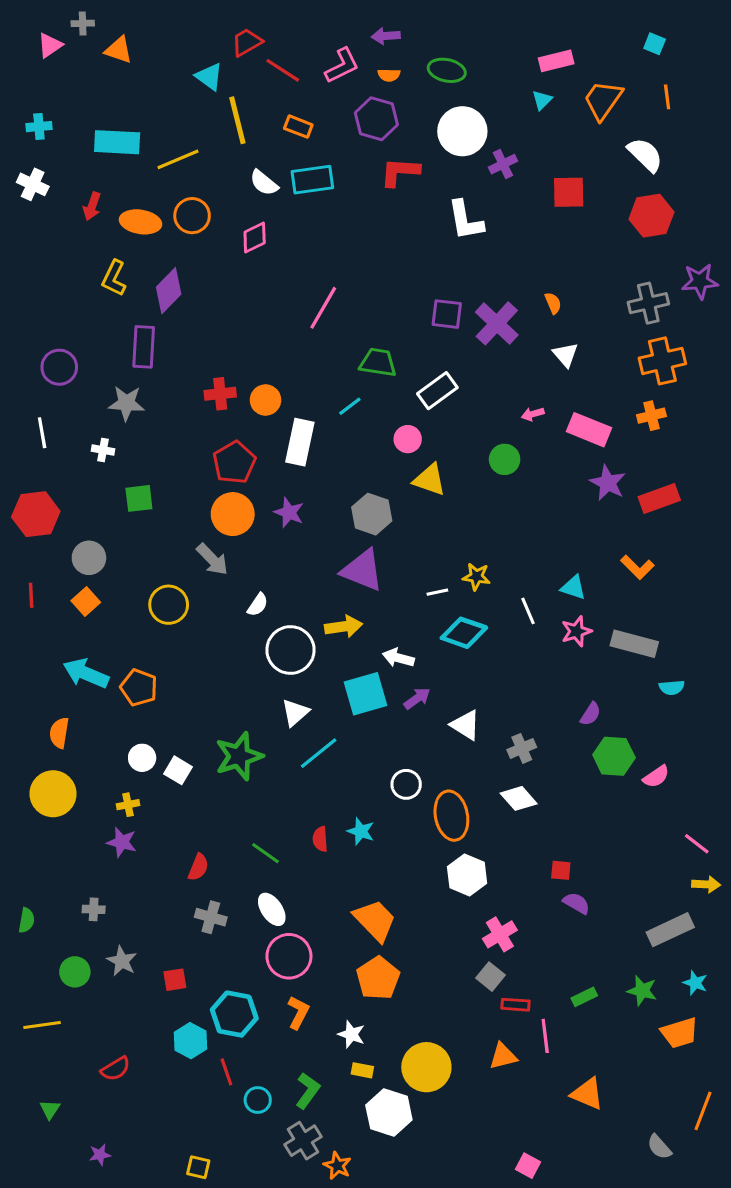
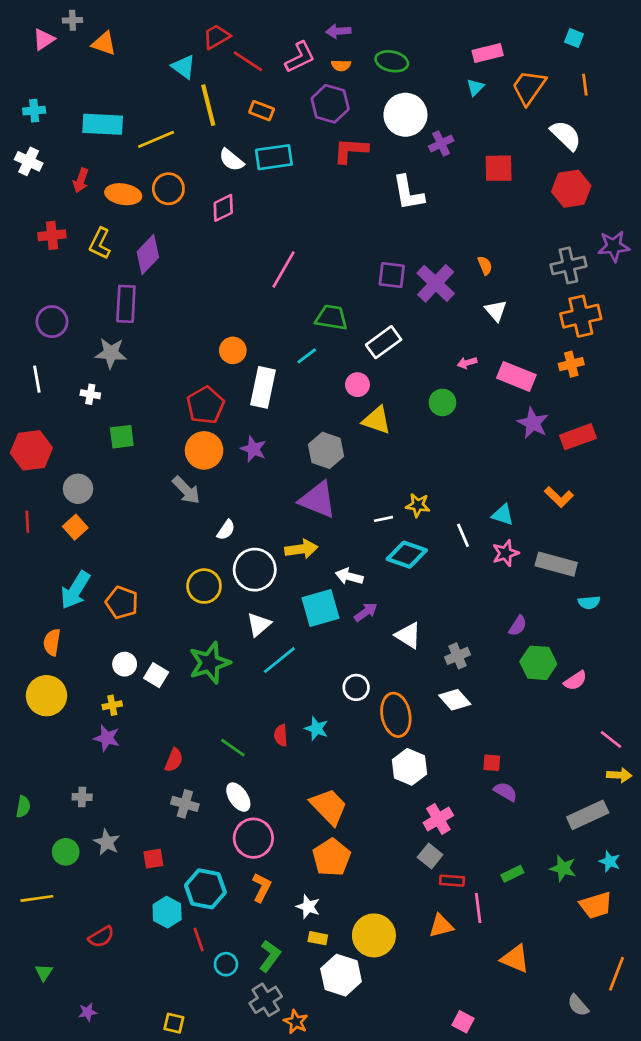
red cross: (220, 394) -> (52, 235), moved
yellow circle: (169, 605) -> (204, 586), moved
cyan arrow: (86, 673) -> (75, 590), turned -81

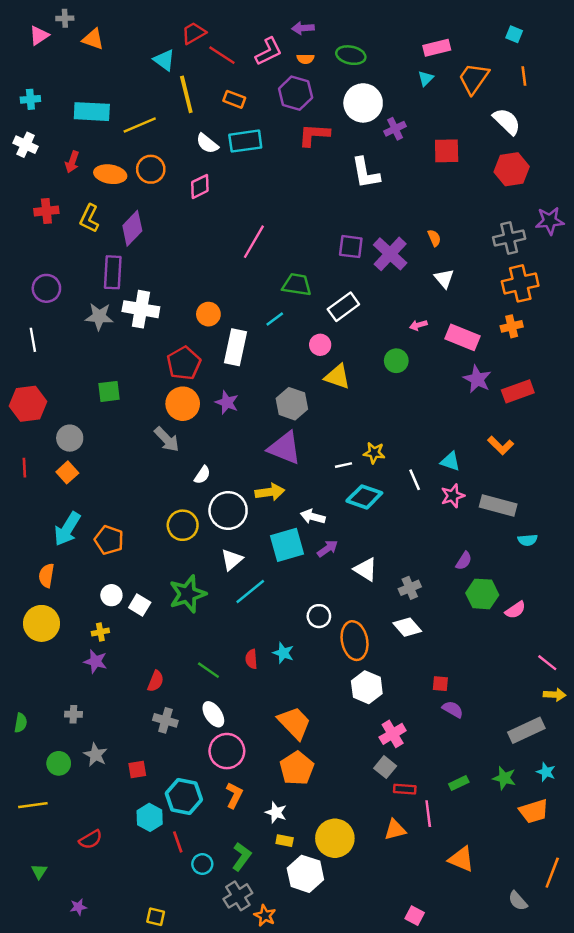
white cross: (90, 394) -> (141, 309), moved, size x2.0

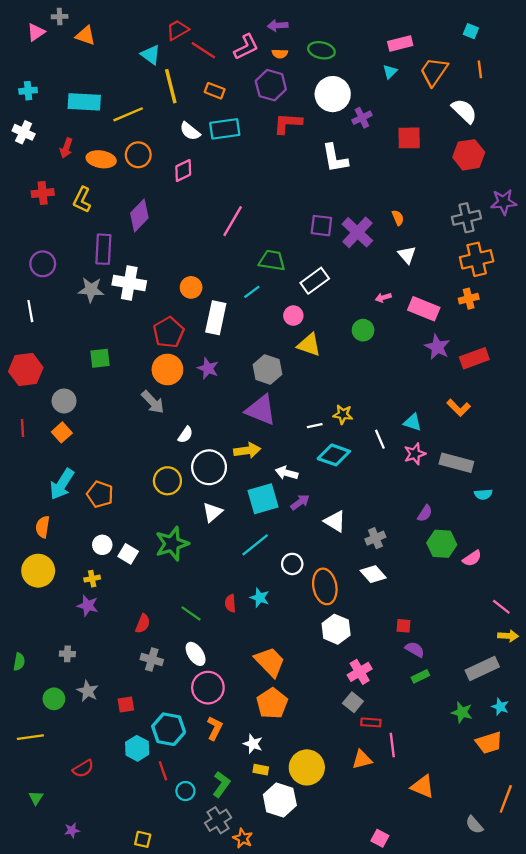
purple diamond: (132, 228) -> (139, 215), moved
cyan line: (250, 592) -> (255, 545), moved
green rectangle: (459, 783) -> (420, 676), moved

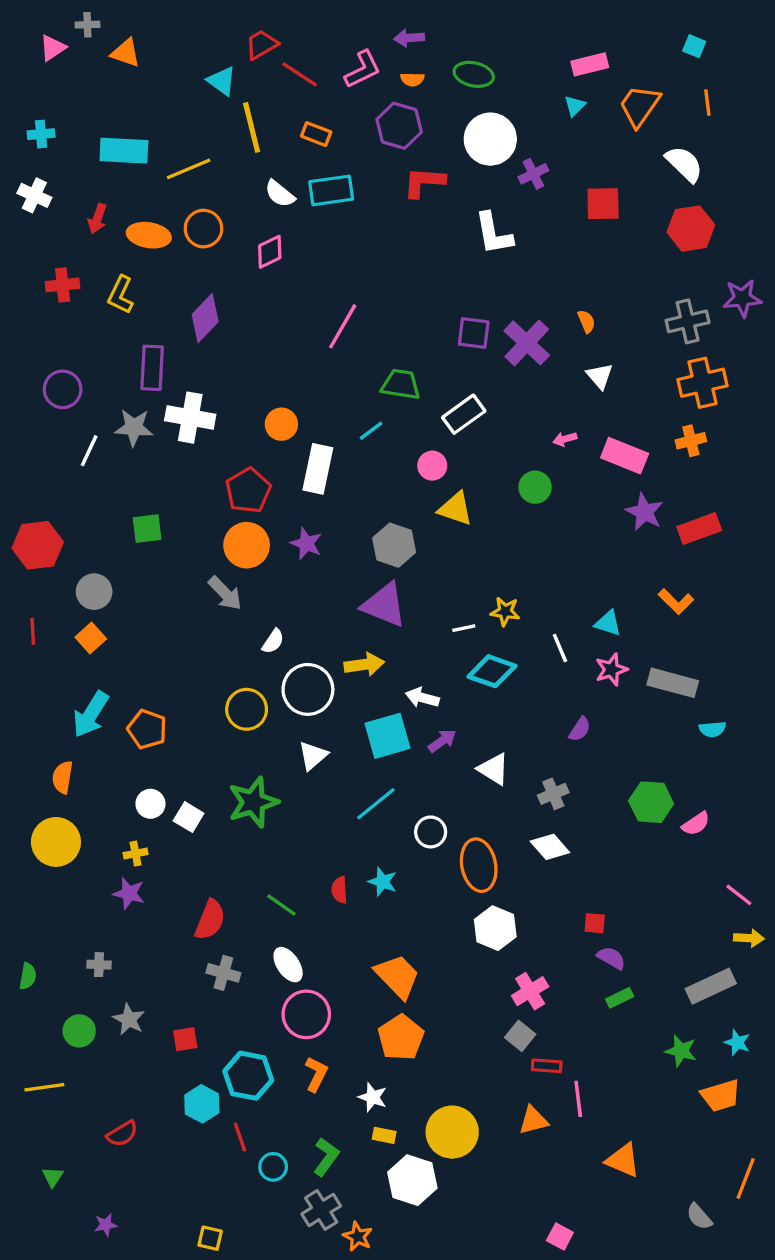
white line: (30, 311) -> (89, 451), moved, turned 35
purple semicircle: (425, 513) -> (580, 729), moved
red semicircle: (143, 624) -> (210, 920), size x1.4

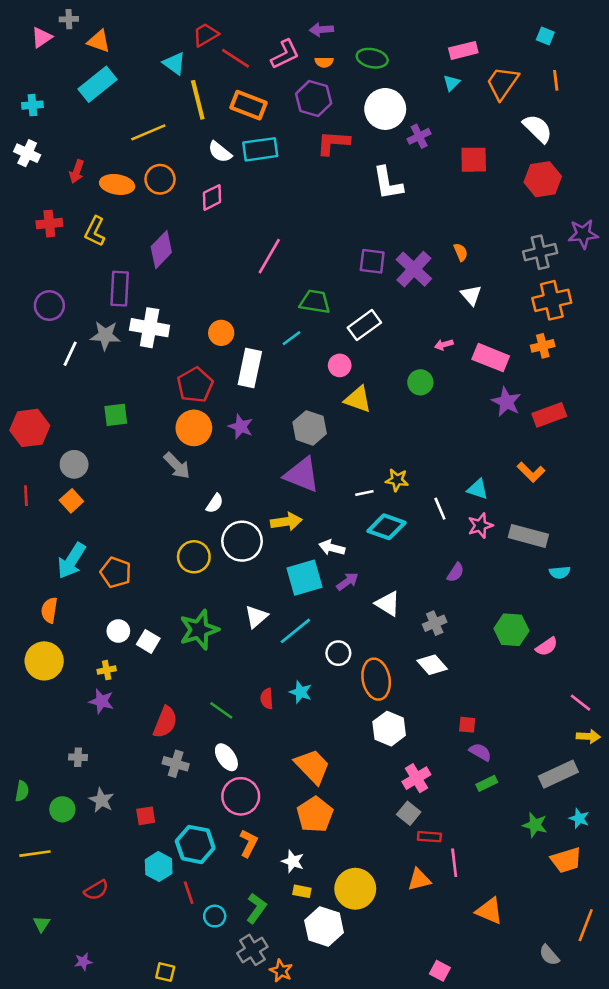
orange rectangle: (316, 134) -> (249, 105), size x1.5
cyan rectangle: (124, 151) -> (98, 84), moved, turned -42
white triangle: (313, 756) -> (256, 617), moved
green semicircle: (28, 976) -> (22, 791), moved

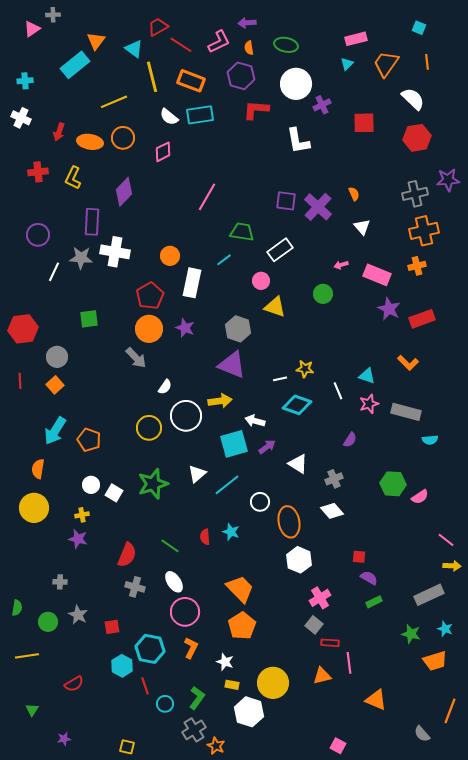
orange triangle: (99, 41) -> (96, 41), moved, turned 48
orange semicircle: (324, 62) -> (249, 48), turned 80

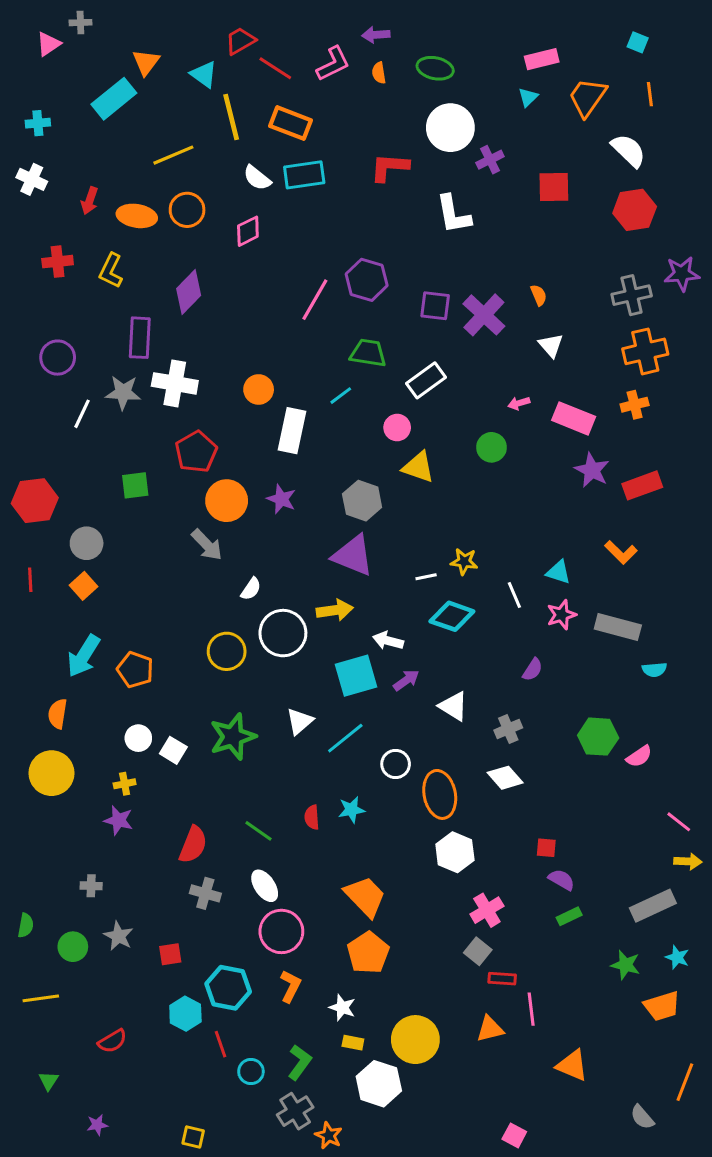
purple hexagon: (241, 76) -> (367, 280), moved
red pentagon: (150, 296) -> (196, 452), moved
cyan star: (231, 532) -> (351, 810), turned -30

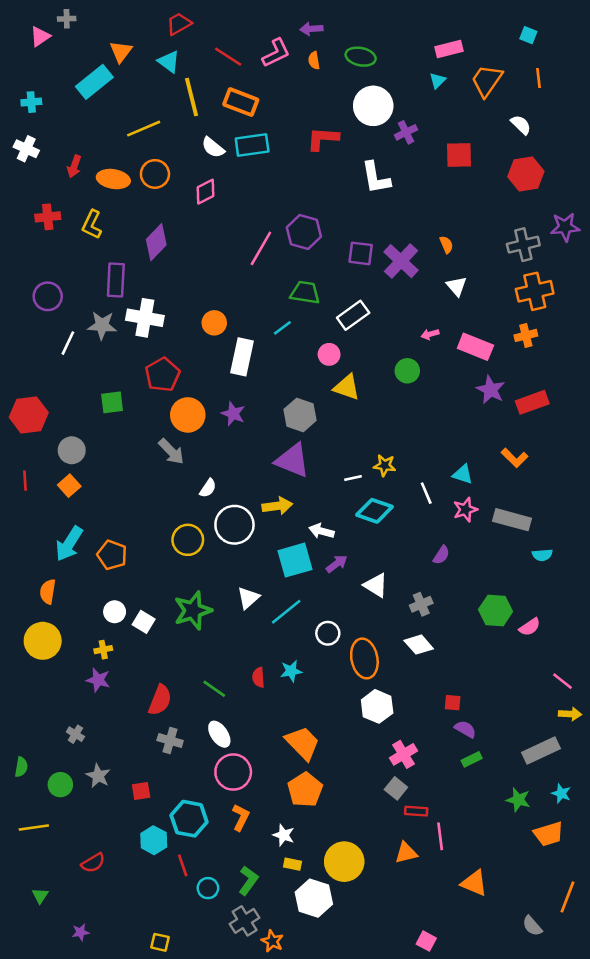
red trapezoid: (240, 41) -> (179, 24), moved
white semicircle: (629, 150) -> (521, 125), size x0.7
gray cross: (91, 886) -> (75, 734), turned 30

